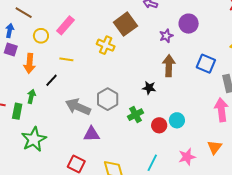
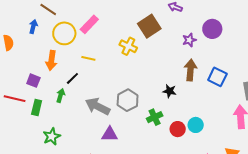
yellow circle: (41, 36) -> (64, 33), size x1.5
purple square: (11, 49) -> (33, 81), moved
blue square: (206, 64) -> (217, 77), moved
green arrow: (31, 96) -> (61, 95), moved
green star: (34, 139) -> (52, 136), size x0.7

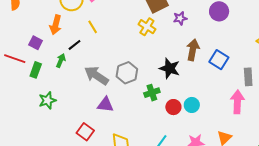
purple star: (189, 40) -> (180, 18), moved
yellow cross: (128, 46) -> (147, 27), moved
yellow line: (88, 58) -> (93, 27), turned 40
black star: (169, 91) -> (170, 68), size x1.5

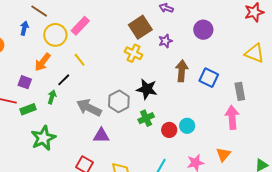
orange arrow: (56, 25) -> (43, 62), turned 30
black star: (170, 68) -> (147, 89), moved
green rectangle: (36, 70) -> (28, 109), turned 56
green star: (47, 100) -> (43, 138), size x1.4

